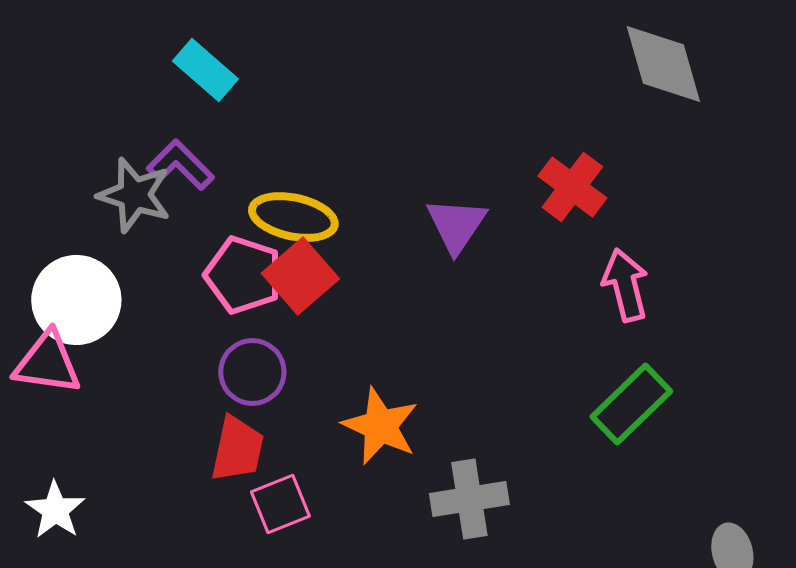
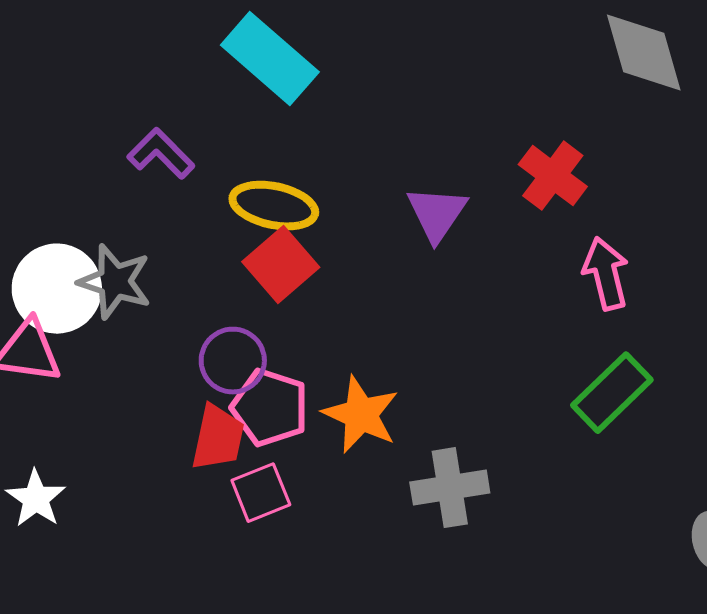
cyan rectangle: (205, 70) -> (270, 59), moved, size x1.5
gray star: (134, 195) -> (115, 282), moved
pink pentagon: (243, 275) -> (270, 408), moved

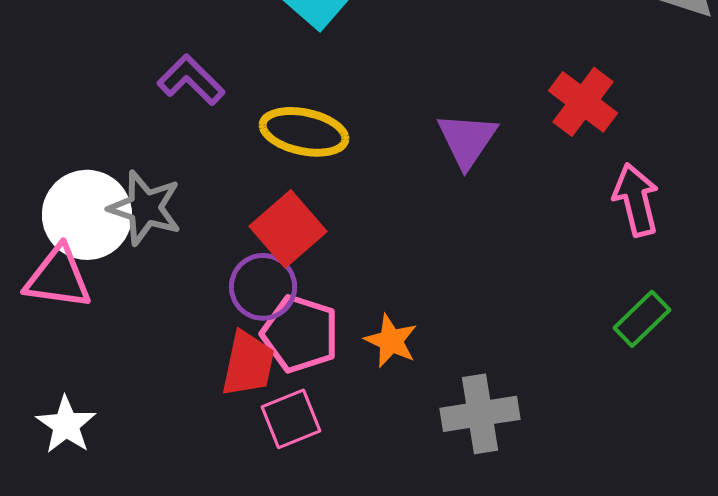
red square: (281, 265) -> (288, 229), moved
green rectangle: (612, 393) -> (642, 319), size x0.7
orange star: (361, 415) -> (391, 341), size x0.7

